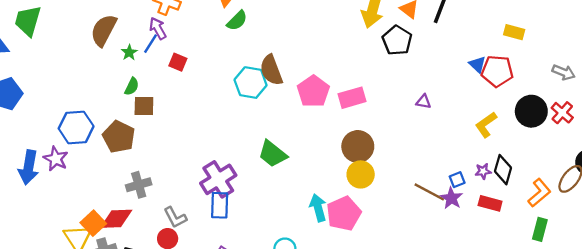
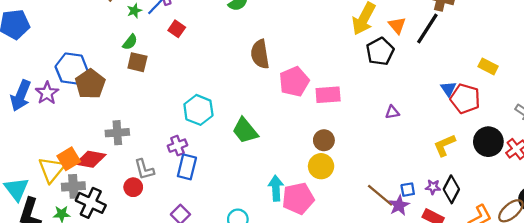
cyan hexagon: (251, 83) -> (198, 110), moved
purple triangle: (424, 102) -> (392, 112), turned -32
brown pentagon: (119, 137) -> (90, 84), moved
brown circle: (358, 146) -> (324, 140), size x0.7
purple cross: (218, 179) -> (177, 146), moved, size x0.6

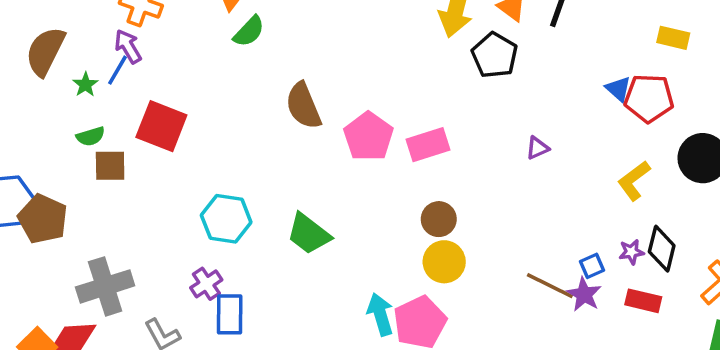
red square: (177, 29) -> (161, 126), moved, size x1.8
green semicircle: (130, 42) -> (91, 136), turned 49
gray cross: (117, 133) -> (105, 286), size x1.4

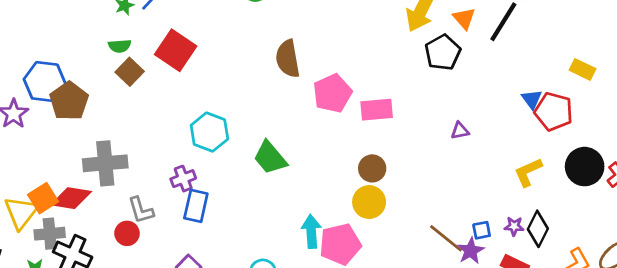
brown square: (110, 166) -> (130, 72), turned 32

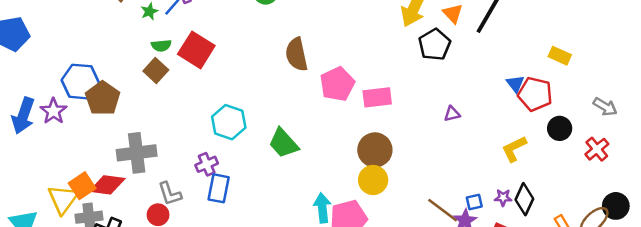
green semicircle: (120, 46) -> (161, 46), moved
black circle: (585, 167) -> (560, 128), moved, size x0.7
brown circle: (372, 168) -> (375, 150), size x1.4

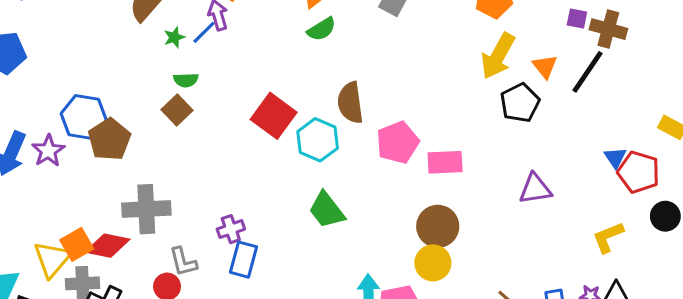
red square: (196, 50) -> (274, 116), moved
purple triangle: (452, 114) -> (535, 189), size x1.6
cyan hexagon: (229, 122) -> (318, 140), moved

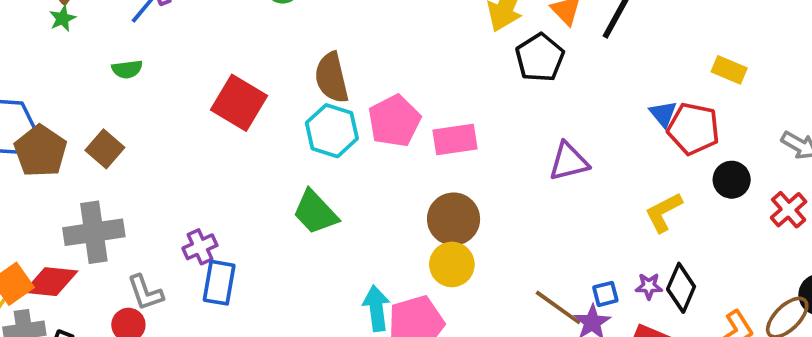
green star: (174, 37) -> (62, 18), moved
brown square: (177, 110) -> (105, 149), moved
cyan hexagon: (318, 140) -> (332, 131), moved

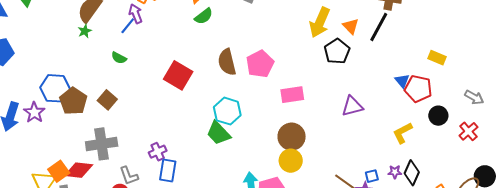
green semicircle: (127, 69) -> (119, 58), turned 35
pink pentagon: (394, 121) -> (260, 64), moved
cyan hexagon: (332, 131) -> (227, 111), moved

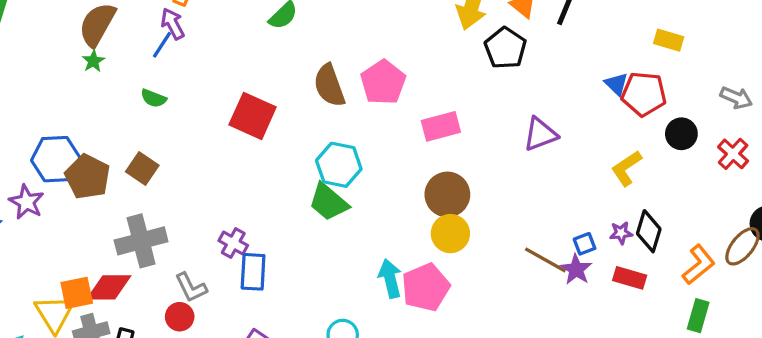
purple cross: (158, 152) -> (233, 243), turned -30
orange square: (59, 171) -> (77, 293), turned 30

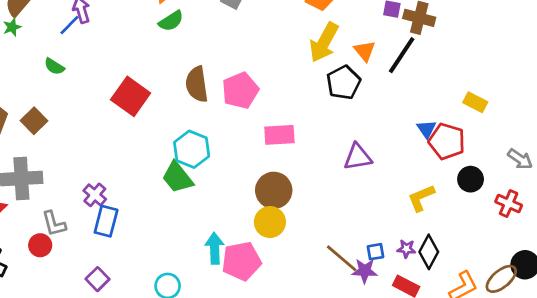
red cross: (733, 154) -> (509, 203), turned -30
purple star: (576, 269) -> (365, 271), turned 30

